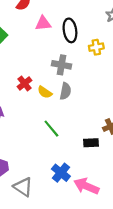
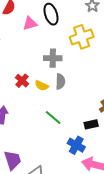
black ellipse: (70, 30) -> (51, 14), moved
yellow cross: (96, 47) -> (82, 37), size x1.6
blue cross: (61, 173) -> (76, 145), moved

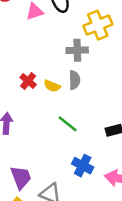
gray cross: (53, 58) -> (77, 50), moved
blue cross: (76, 145) -> (83, 166), moved

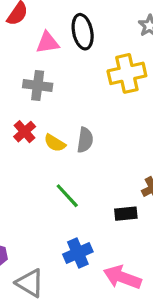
gray cross: (77, 50) -> (38, 86), moved
blue cross: (83, 166) -> (78, 253), turned 30

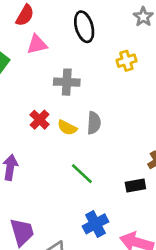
pink triangle: (47, 43) -> (37, 44), moved
yellow cross: (127, 73) -> (126, 61), size x0.6
gray cross: (38, 86) -> (67, 82), moved

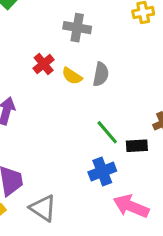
green line: (82, 174) -> (107, 132), moved
blue cross: (95, 224) -> (102, 171), moved

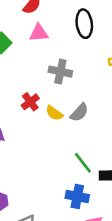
gray semicircle: (101, 74) -> (79, 113), turned 30
blue cross: (102, 171) -> (77, 196), turned 30

